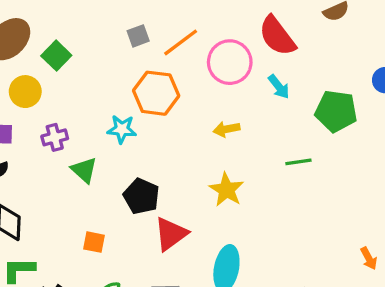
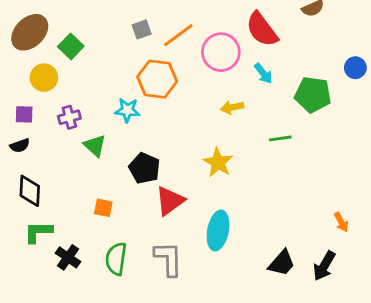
yellow arrow: (226, 129) -> (232, 107), moved

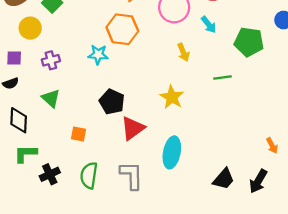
yellow arrow: (232, 107) -> (183, 52), turned -102
green triangle: (95, 146) -> (51, 98), moved
black cross: (68, 257) -> (50, 174), turned 30

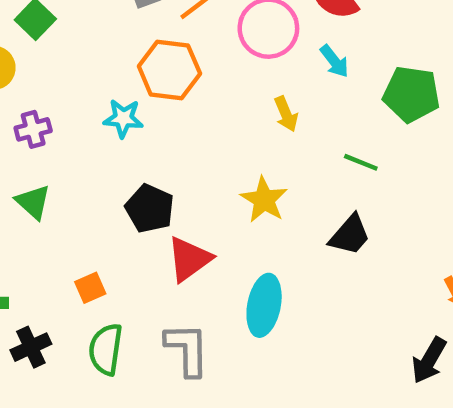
green line: (222, 78) -> (361, 162), turned 30
orange square: (79, 134) -> (90, 288), moved, turned -35
black trapezoid: (224, 179) -> (350, 235), moved

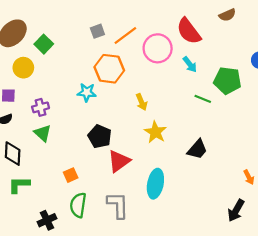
yellow arrow: (286, 114) -> (141, 102), moved
purple cross: (33, 129) -> (41, 107), moved
green line: (361, 162) -> (203, 99), moved
black cross: (31, 347) -> (47, 220), moved

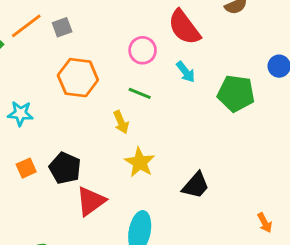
orange line: (125, 35) -> (26, 26), moved
pink circle: (158, 48) -> (143, 50), size x0.7
cyan star: (87, 92) -> (20, 114), moved
green line: (203, 99) -> (140, 93), moved
orange square: (71, 175) -> (26, 168), moved

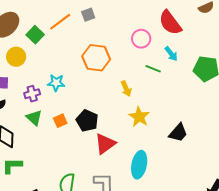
gray square: (62, 27) -> (88, 15), moved
green line: (140, 93) -> (153, 69), moved

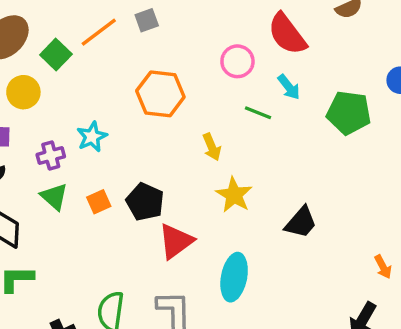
cyan star: (56, 83) -> (92, 137), turned -30

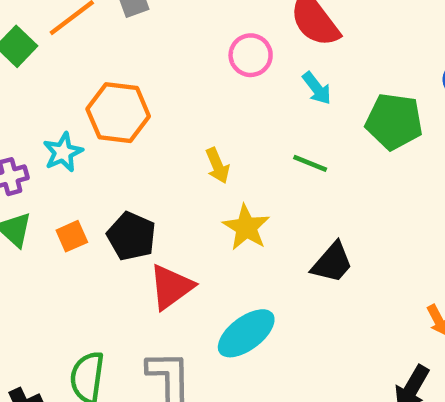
orange hexagon: (160, 94) -> (118, 113), moved
green line: (258, 113) -> (310, 163), moved
cyan ellipse: (234, 277) -> (246, 333), turned 42

